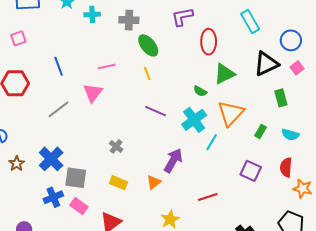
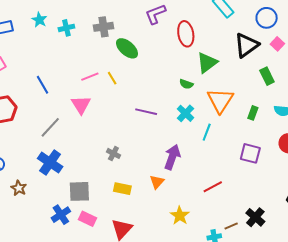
yellow line: (147, 73) -> (112, 78), moved
cyan cross: (194, 120) -> (185, 113), size x0.7
blue cross: (51, 159) -> (50, 162), moved

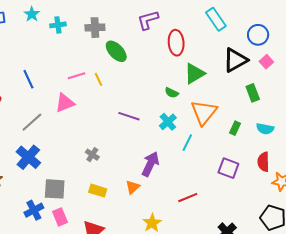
pink triangle: (81, 105) -> (65, 103), turned 35
pink rectangle: (87, 219) -> (60, 217), turned 36

